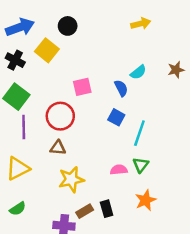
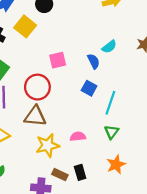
brown triangle: (58, 148) -> (35, 116), size x1.5
pink semicircle: (119, 170) -> (78, 136), moved
brown rectangle: (85, 211) -> (60, 175), turned 56

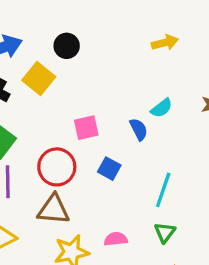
blue square: (89, 88) -> (109, 169), moved

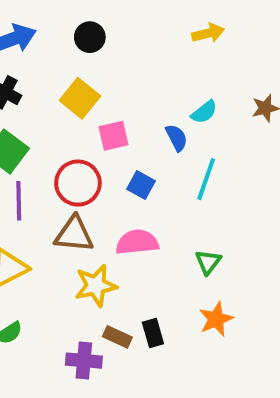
yellow square: (39, 79) -> (80, 98), moved
cyan line: (163, 190) -> (206, 179), moved
pink semicircle: (116, 239) -> (137, 242), moved, size x1.5

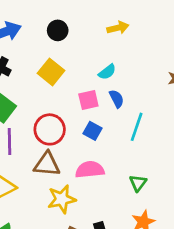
yellow arrow: (208, 33) -> (118, 28), moved
cyan semicircle: (204, 112) -> (107, 72), moved
pink square: (113, 136) -> (88, 100), moved

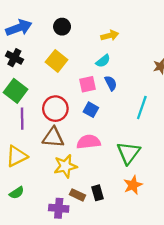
yellow arrow: (118, 28) -> (110, 35), moved
cyan line: (137, 127) -> (142, 107), moved
green triangle: (138, 183) -> (128, 153), size x1.6

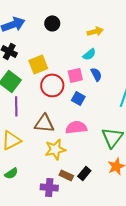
yellow square: (56, 61) -> (38, 64), moved, turned 30
red circle: (55, 109) -> (52, 85), moved
black rectangle: (97, 193) -> (84, 173), turned 56

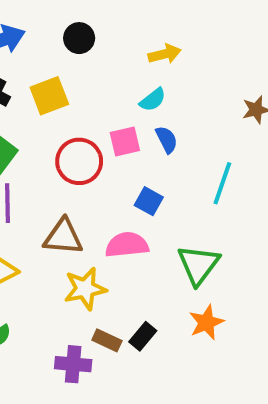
yellow square: (38, 64) -> (49, 96), moved
blue square: (78, 98) -> (149, 201), moved

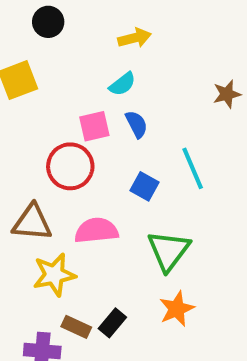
red circle: (79, 161) -> (70, 166), moved
cyan line: (222, 183) -> (193, 168), turned -42
blue square: (149, 201) -> (145, 186), moved

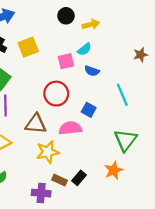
black circle: (48, 22) -> (66, 16), moved
blue semicircle: (137, 124) -> (92, 71), turned 136
pink square: (94, 126) -> (66, 61), moved
blue square: (145, 186) -> (89, 110), moved
green triangle: (169, 251) -> (125, 140), moved

